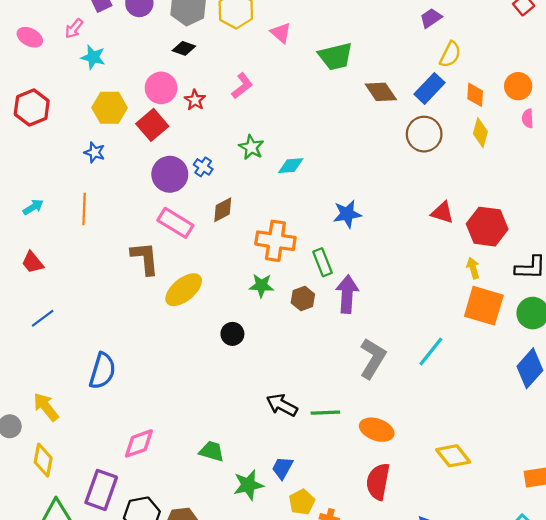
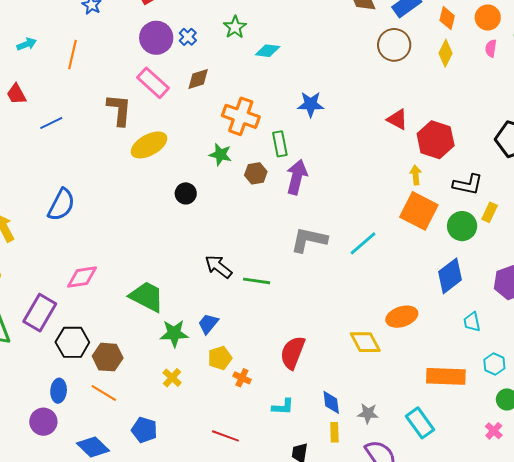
blue line: (43, 318) -> (51, 123), moved
gray L-shape: (373, 358) -> (309, 240), turned -120
orange ellipse: (377, 430) -> (402, 317), moved, turned -48
green trapezoid: (212, 451) -> (147, 297), size x1.5

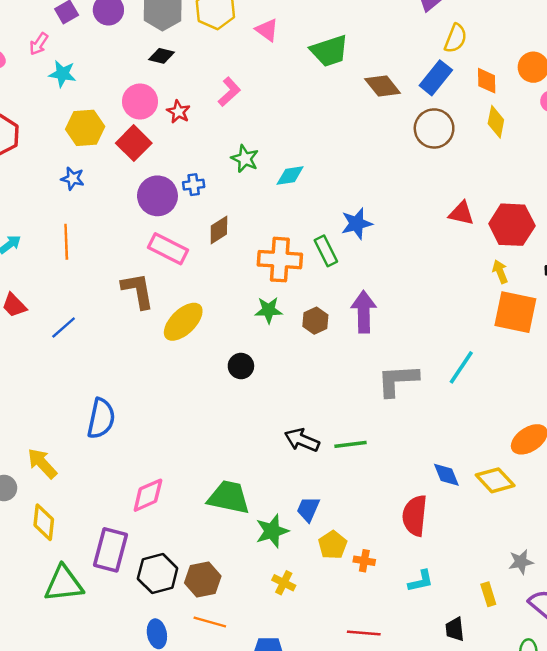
blue cross: (188, 37) -> (194, 185), turned -36
green rectangle: (280, 144) -> (326, 251), moved
blue diamond: (331, 402) -> (446, 475), moved

